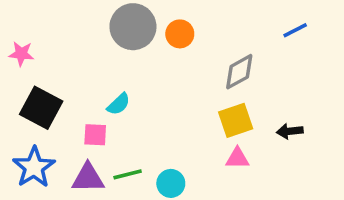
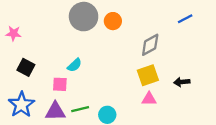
black square: (41, 108) -> (26, 67), size x0.7

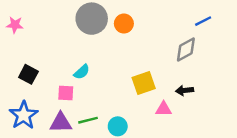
pink star: (14, 33) -> (15, 25), moved
gray diamond: (150, 45) -> (186, 50), moved
yellow square: (148, 75) -> (144, 83), moved
black arrow: (182, 82) -> (185, 90), moved

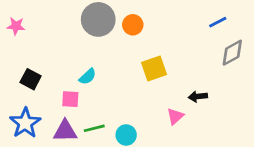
gray diamond: (186, 50) -> (232, 53), moved
yellow square: (144, 83) -> (154, 69), moved
pink triangle: (164, 109) -> (175, 116), turned -42

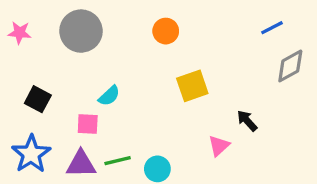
gray circle: (98, 19) -> (81, 31), moved
black arrow: (198, 96) -> (247, 121), turned 54

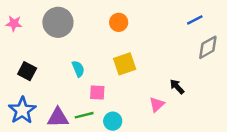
yellow square: (192, 86) -> (125, 64), moved
cyan semicircle: (109, 96) -> (78, 69), turned -70
pink square: (88, 124) -> (97, 93), moved

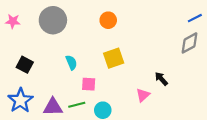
blue line: (195, 20) -> (195, 18), moved

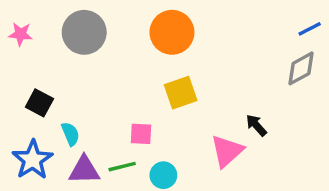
orange circle: (108, 20) -> (172, 32), size x1.6
cyan semicircle: (71, 62) -> (70, 134), moved
pink triangle: (143, 95) -> (227, 151), size x1.5

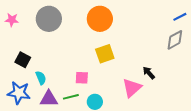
blue star: (33, 160) -> (19, 93), turned -30

